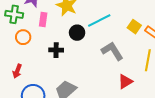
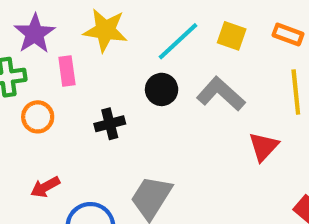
yellow square: (134, 27) -> (232, 36), moved
black circle: (77, 33) -> (162, 89), moved
red arrow: (17, 71) -> (45, 187), turned 56

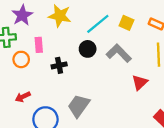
pink rectangle: (67, 71) -> (39, 45), moved

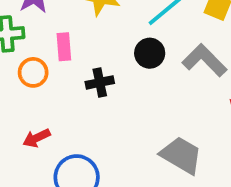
gray trapezoid: (79, 106) -> (181, 155), moved, turned 85

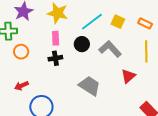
pink rectangle: (64, 47) -> (56, 38), moved
gray trapezoid: (181, 155) -> (90, 86), moved

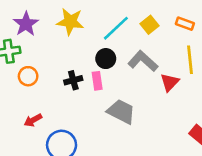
yellow square: (118, 22) -> (150, 25), turned 32
pink rectangle: (56, 38) -> (97, 81), moved
red triangle: (128, 76) -> (170, 82), moved

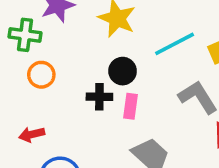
black circle: (106, 59) -> (123, 71), moved

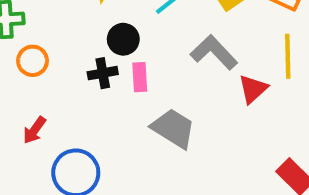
red arrow: (32, 134) -> (34, 130), turned -30

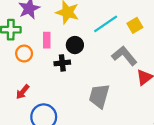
pink rectangle: (140, 77) -> (47, 40), moved
gray trapezoid: (173, 128) -> (99, 96), turned -110

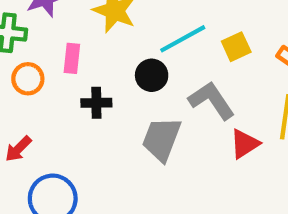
black circle: (75, 45) -> (152, 75), moved
gray trapezoid: (99, 96) -> (162, 139), moved

